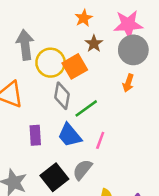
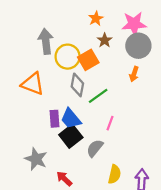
blue trapezoid: (70, 135) -> (71, 119), moved
black square: (54, 177) -> (71, 136), moved

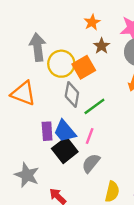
pink line: (110, 123) -> (90, 136), moved

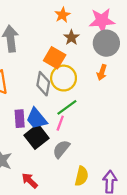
yellow circle: (61, 64) -> (64, 78), moved
orange square: (84, 67) -> (55, 58), turned -30
green line: (94, 106) -> (67, 107), moved

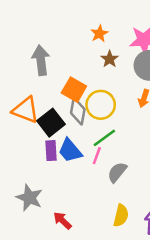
orange square: (55, 58) -> (74, 90), moved
black square: (36, 137) -> (51, 123), moved
gray semicircle: (61, 149) -> (117, 172), moved

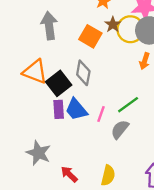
orange square: (74, 90) -> (90, 36), moved
yellow circle: (101, 105) -> (130, 29), moved
green line: (104, 138) -> (128, 105), moved
yellow semicircle: (121, 215) -> (108, 175), moved

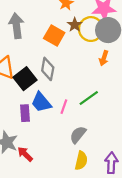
purple rectangle: (59, 109) -> (25, 113), moved
gray semicircle: (120, 129) -> (78, 135), moved
red arrow: (69, 174) -> (25, 154), moved
yellow semicircle: (108, 175) -> (81, 161), moved

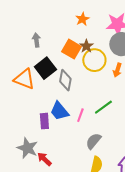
brown star: (75, 25) -> (86, 46), moved
gray arrow: (16, 26) -> (36, 40), size x0.6
yellow circle: (91, 29) -> (94, 60), moved
black square: (25, 79) -> (45, 68), moved

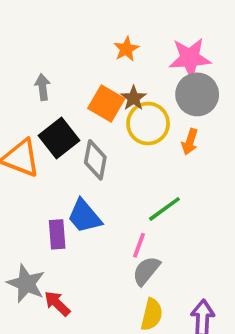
pink line: (80, 115) -> (139, 245), moved

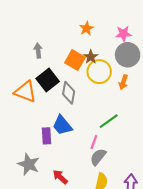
pink star: (190, 58) -> (123, 34), size x0.7
red arrow: (57, 304) -> (60, 177), moved

